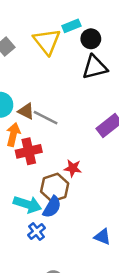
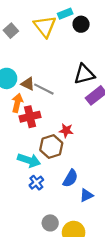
black triangle: (95, 67) -> (84, 74), moved
blue semicircle: (52, 207) -> (70, 178), moved
blue triangle: (102, 237) -> (86, 195), moved, turned -48

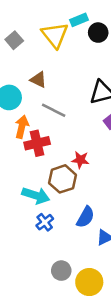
brown triangle: (28, 84) -> (38, 80), moved

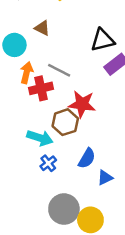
gray line: (54, 110) -> (59, 70), moved
red star: (80, 160) -> (82, 104), size x1.6
gray circle: (61, 271) -> (64, 209), size x1.6

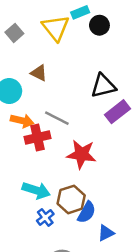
orange arrow: (27, 73) -> (22, 121), turned 90
brown hexagon: (65, 122) -> (71, 199), moved

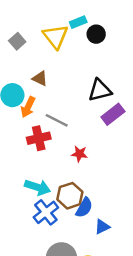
orange arrow: (22, 121) -> (28, 107), moved, turned 102
red star: (81, 154) -> (79, 154), size x0.6
blue cross: (45, 217) -> (46, 212), size x1.5

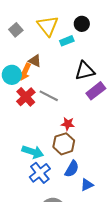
cyan rectangle: (78, 22) -> (67, 41), moved
orange arrow: (28, 107) -> (25, 72), moved
red cross: (39, 138) -> (26, 97), moved, turned -30
brown hexagon: (70, 196) -> (64, 144), moved

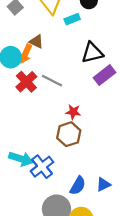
cyan arrow: (33, 152) -> (21, 159), moved
blue semicircle: (72, 169) -> (78, 186), moved
blue triangle: (87, 185) -> (103, 184), moved

